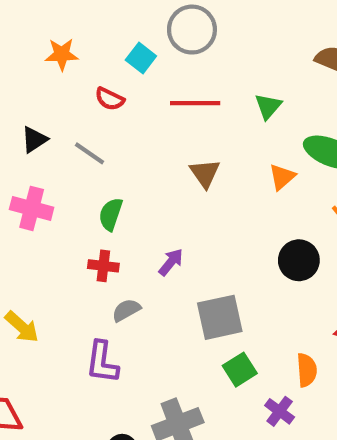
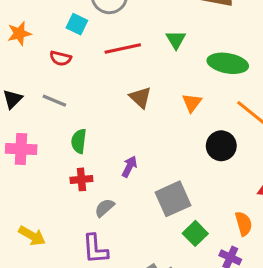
orange triangle: (282, 177) -> (192, 103), moved

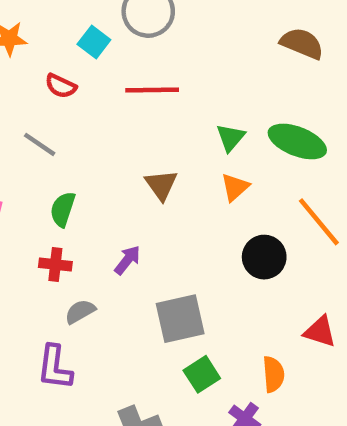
green triangle: (176, 40) -> (231, 138), moved
brown triangle: (140, 97) -> (161, 185), moved

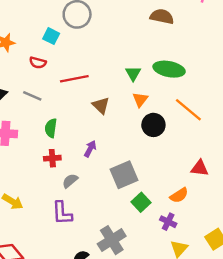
red line: (152, 90) -> (74, 79), moved
black circle: (264, 257) -> (153, 125), moved
orange semicircle: (273, 374) -> (179, 195), turned 72

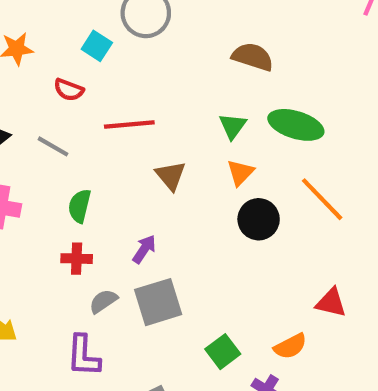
brown semicircle: (162, 16) -> (253, 57), moved
gray square: (124, 175) -> (158, 302), moved

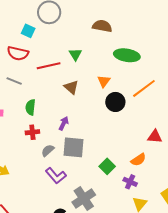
red semicircle: (69, 90) -> (18, 53), size x1.5
green triangle: (233, 126) -> (75, 54), moved
orange line: (322, 199) -> (144, 88), turned -75
gray square: (158, 302) -> (74, 147), turned 30
purple L-shape: (83, 356) -> (56, 176), moved, turned -35

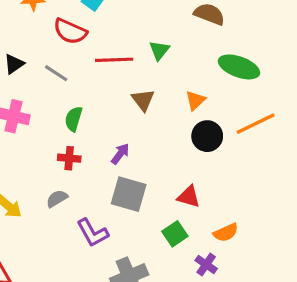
red triangle: (155, 137) -> (189, 197), moved
gray semicircle: (48, 150) -> (57, 199), moved

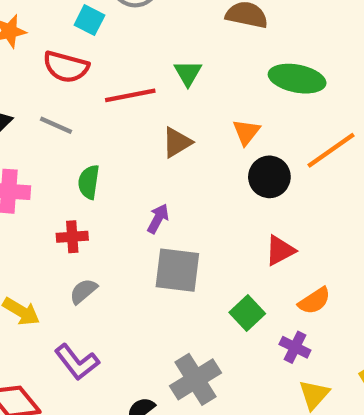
brown triangle: (143, 100) -> (177, 142), turned 45
red cross: (69, 158) -> (72, 237), moved
red triangle: (189, 197) -> (280, 251), moved, turned -35
purple L-shape: (93, 233) -> (77, 362), moved

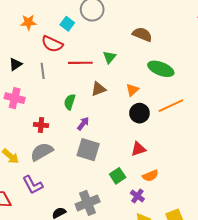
gray line: (56, 125) -> (43, 71), turned 49
green semicircle: (89, 182) -> (70, 102), moved
gray semicircle: (83, 291) -> (42, 152), size x1.6

